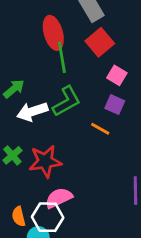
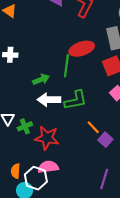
red ellipse: (53, 33) -> (82, 49), turned 70
green line: (62, 57) -> (66, 66), moved
purple square: (115, 105) -> (105, 140), moved

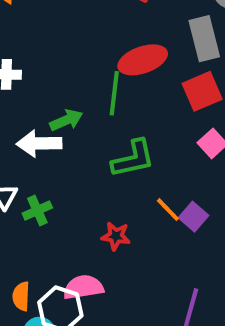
white arrow: (49, 100) -> (39, 143), moved
red star: (47, 138) -> (116, 236), moved, size x0.6
purple square: (105, 140) -> (194, 217), moved

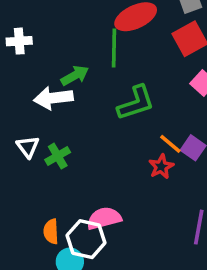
red star: (116, 236) -> (161, 167), moved, turned -30

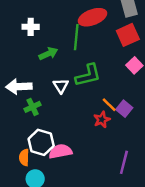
white cross: (19, 41) -> (31, 27), moved
white arrow: (53, 98) -> (19, 87), moved
white triangle: (28, 147) -> (61, 86), moved
white hexagon: (86, 239) -> (41, 142), moved

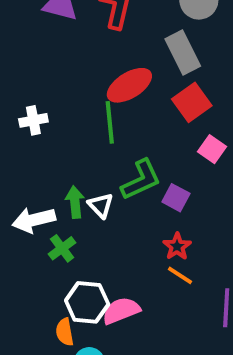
green arrow: (48, 54) -> (75, 202), moved, turned -60
orange line: (109, 105) -> (180, 275), moved
purple square: (124, 109) -> (176, 198), moved

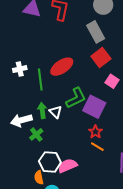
red ellipse: (129, 85) -> (62, 67), moved
green line: (110, 122) -> (40, 79), moved
purple square: (176, 198) -> (94, 107), size x1.6

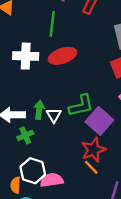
red ellipse: (62, 67) -> (62, 56), moved
white cross: (20, 69) -> (26, 56), size x1.5
green line: (40, 79) -> (52, 24), moved
red star: (95, 132) -> (93, 150), size x1.5

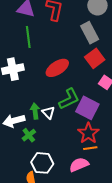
red ellipse: (62, 56) -> (57, 68), moved
orange line: (91, 167) -> (90, 148), turned -40
pink semicircle: (52, 180) -> (79, 165), moved

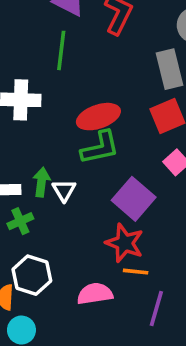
green L-shape: (69, 99) -> (100, 148), moved
red star: (88, 133) -> (125, 243), turned -30
orange line: (90, 148) -> (136, 272), moved

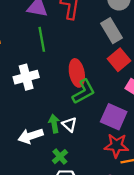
red ellipse: (98, 117) -> (77, 73), turned -65
green cross: (20, 221) -> (60, 157), moved

